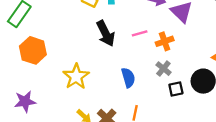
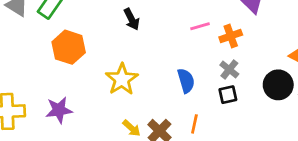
black arrow: (106, 33) -> (132, 19), moved, size x0.7
black square: (176, 89) -> (228, 95), moved

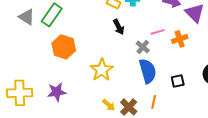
black arrow: (132, 19) -> (119, 27), moved
gray cross: (229, 70) -> (143, 47), moved
blue semicircle: (186, 81) -> (148, 71), size x1.4

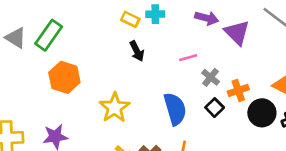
orange cross: (180, 39) -> (238, 90), moved
gray cross: (143, 47) -> (211, 77), moved
black square: (178, 81) -> (215, 108), moved, turned -32

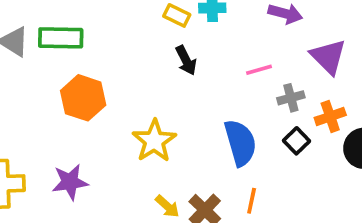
purple triangle: (237, 33) -> (328, 57), moved
green rectangle: (49, 35) -> (61, 38), turned 56
gray cross: (211, 77) -> (291, 98), turned 36

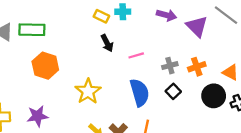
purple triangle: (328, 57) -> (197, 26), moved
pink line: (259, 70) -> (136, 55), moved
orange cross: (330, 116) -> (197, 67), moved

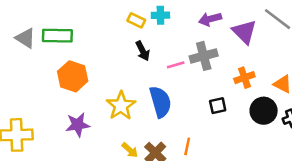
purple arrow: (167, 15) -> (210, 19), turned 150
gray cross: (170, 66) -> (204, 56), moved, size x1.5
black square: (173, 91) -> (218, 106), turned 32
blue semicircle: (140, 93) -> (160, 102), moved
purple star: (37, 116) -> (78, 125), moved

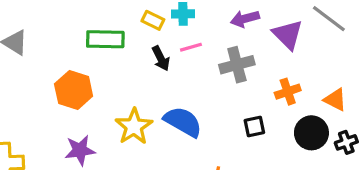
green rectangle: (57, 36) -> (105, 39), moved
pink line: (176, 65) -> (191, 47), moved
blue semicircle: (160, 102) -> (183, 122), turned -44

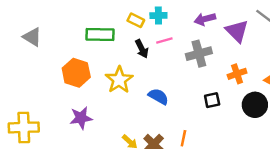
blue semicircle: (183, 122) -> (158, 96), size x0.7
yellow star: (134, 127) -> (119, 80), moved

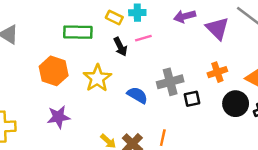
gray cross: (199, 54) -> (170, 82), moved

